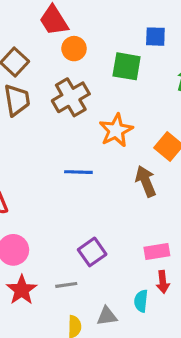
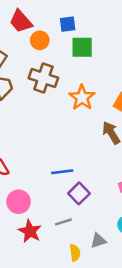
blue square: (155, 37) -> (68, 24), moved
brown cross: (71, 97) -> (43, 78), turned -32
blue line: (78, 172) -> (62, 172), moved

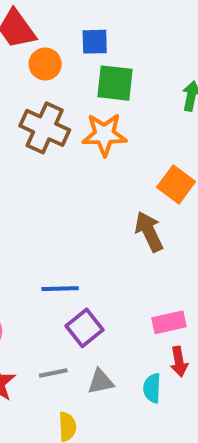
orange star: (82, 98) -> (104, 134), moved, turned 30
gray triangle: (98, 241) -> (101, 382), moved

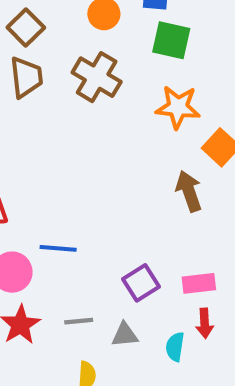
orange star: (104, 134) -> (178, 107), moved
blue line: (60, 289) -> (58, 248), moved
purple square: (84, 328) -> (141, 283), moved

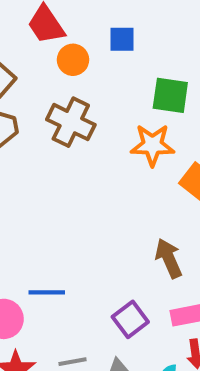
green square: (171, 40) -> (170, 95), moved
brown arrow: (189, 191) -> (169, 258), moved

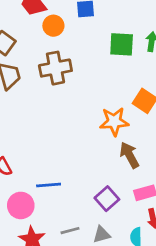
brown cross: (71, 122) -> (55, 68), turned -32
orange star: (152, 145) -> (114, 122), moved

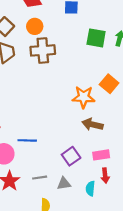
orange circle: (53, 26) -> (35, 26), moved
brown arrow: (129, 155) -> (92, 124), turned -54

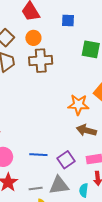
blue line: (27, 140) -> (38, 155), moved
gray line: (40, 178) -> (36, 189), moved
gray triangle: (64, 184) -> (59, 185), size x1.5

